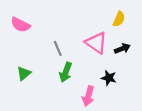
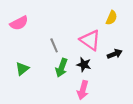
pink semicircle: (20, 25) -> (19, 23), turned -54
black arrow: (122, 48) -> (115, 54), moved
black star: (109, 78) -> (84, 65), moved

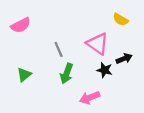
yellow semicircle: (111, 18) -> (121, 20), turned 96
black star: (84, 65) -> (105, 70), moved
pink arrow: (83, 90) -> (90, 98), turned 54

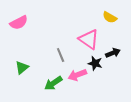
gray line: (59, 49) -> (61, 55), moved
green arrow: (67, 74) -> (53, 83), moved, turned 36
pink arrow: (90, 98) -> (77, 75), moved

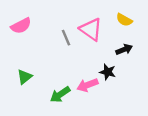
pink triangle: (89, 39) -> (91, 29), moved
black arrow: (113, 53) -> (124, 49), moved
gray line: (61, 55) -> (66, 38), moved

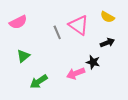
green triangle: (25, 77) -> (23, 56), moved
green arrow: (60, 95) -> (39, 82), moved

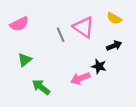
green arrow: (39, 82) -> (41, 87), turned 72

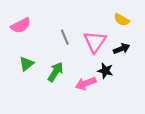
pink triangle: (84, 27) -> (95, 42), moved, turned 30
green arrow: (41, 87) -> (55, 72), moved, turned 84

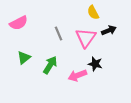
yellow semicircle: (122, 20) -> (93, 13), moved, turned 32
black arrow: (122, 49) -> (109, 30), moved

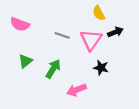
pink semicircle: (19, 23) -> (20, 24), turned 48
gray line: (58, 33) -> (62, 35), turned -48
pink arrow: (77, 75) -> (77, 90), moved

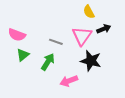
pink semicircle: (20, 24) -> (17, 35), moved
gray line: (62, 35) -> (56, 42), moved
black star: (101, 68) -> (91, 61), size x1.5

